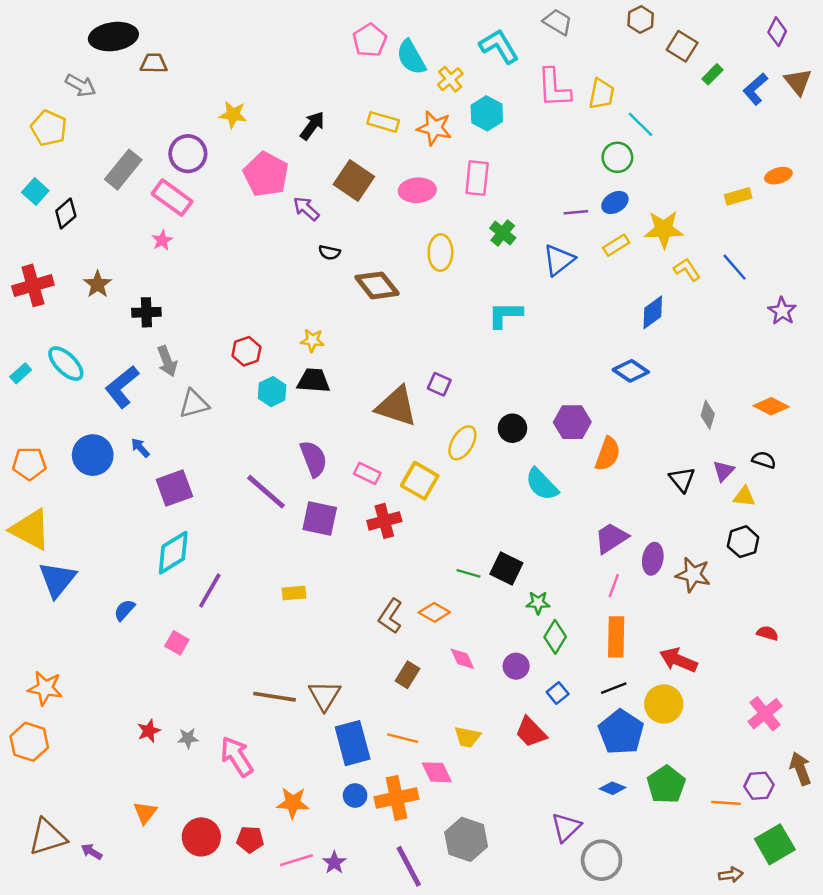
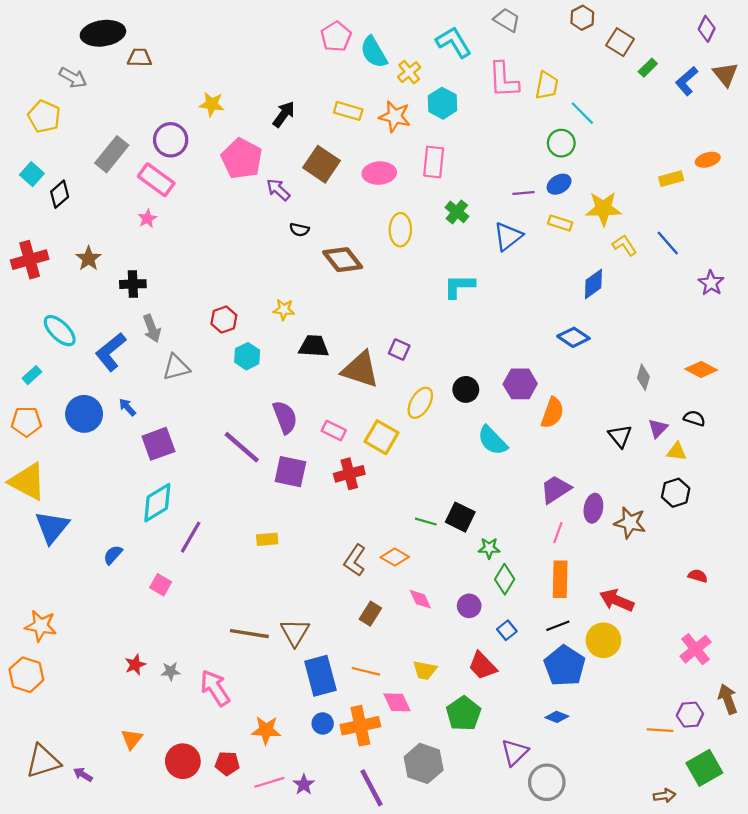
yellow rectangle: (616, 245) -> (560, 223), turned 50
cyan rectangle: (21, 373) -> (32, 375), moved
black trapezoid: (314, 381) -> (314, 346), moved
green pentagon: (666, 785) -> (464, 713), moved

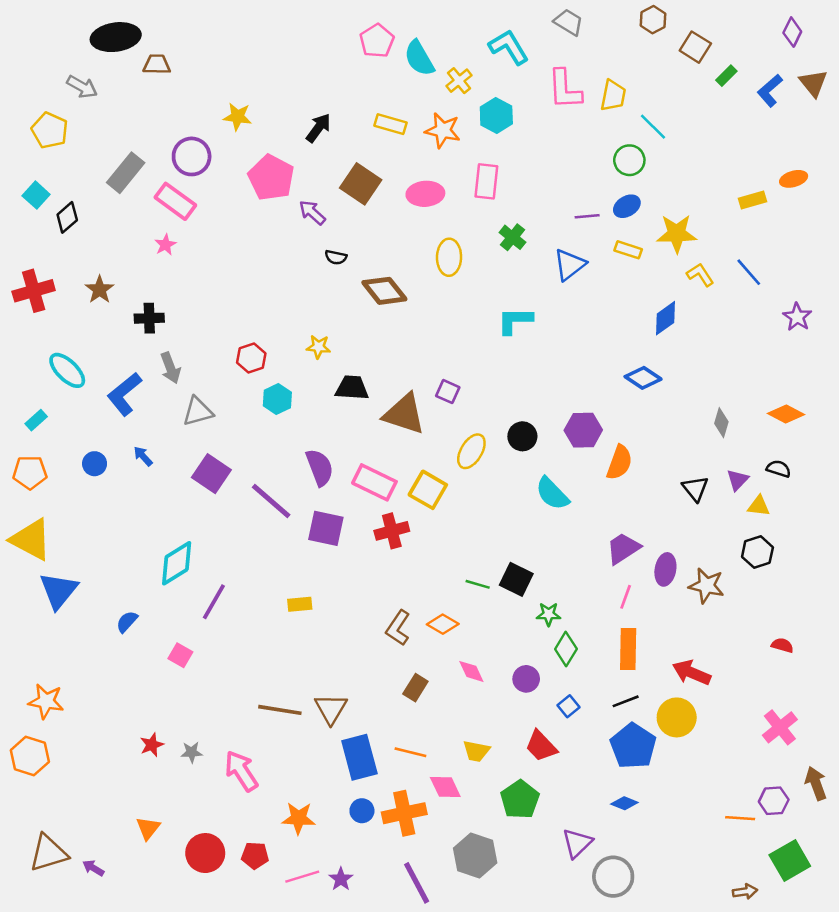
blue circle: (84, 414) -> (95, 464), size x0.6
pink rectangle: (334, 431) -> (374, 482), size x1.6
purple square: (158, 444) -> (211, 474), moved, turned -36

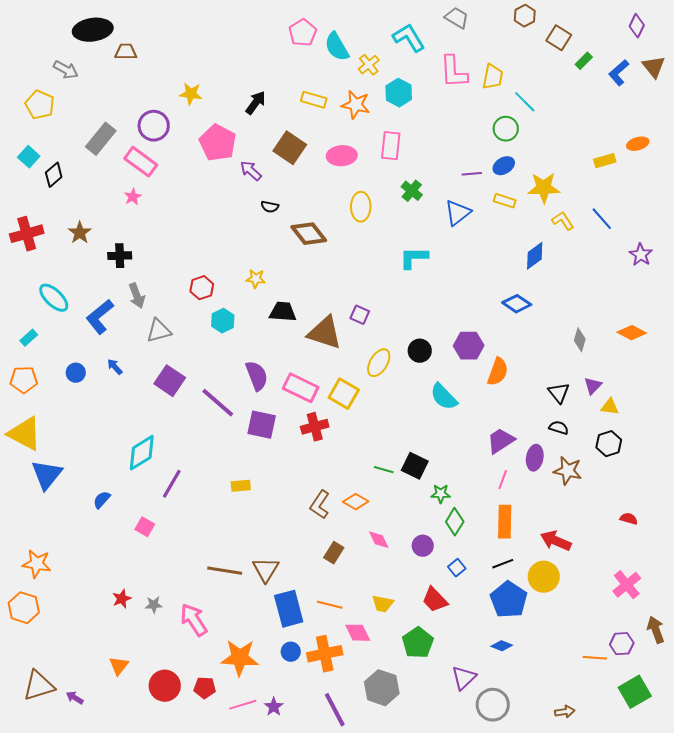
black semicircle: (779, 469) -> (559, 428), moved
orange star: (299, 818) -> (240, 658), size x1.4
brown arrow: (745, 892) -> (565, 712), moved

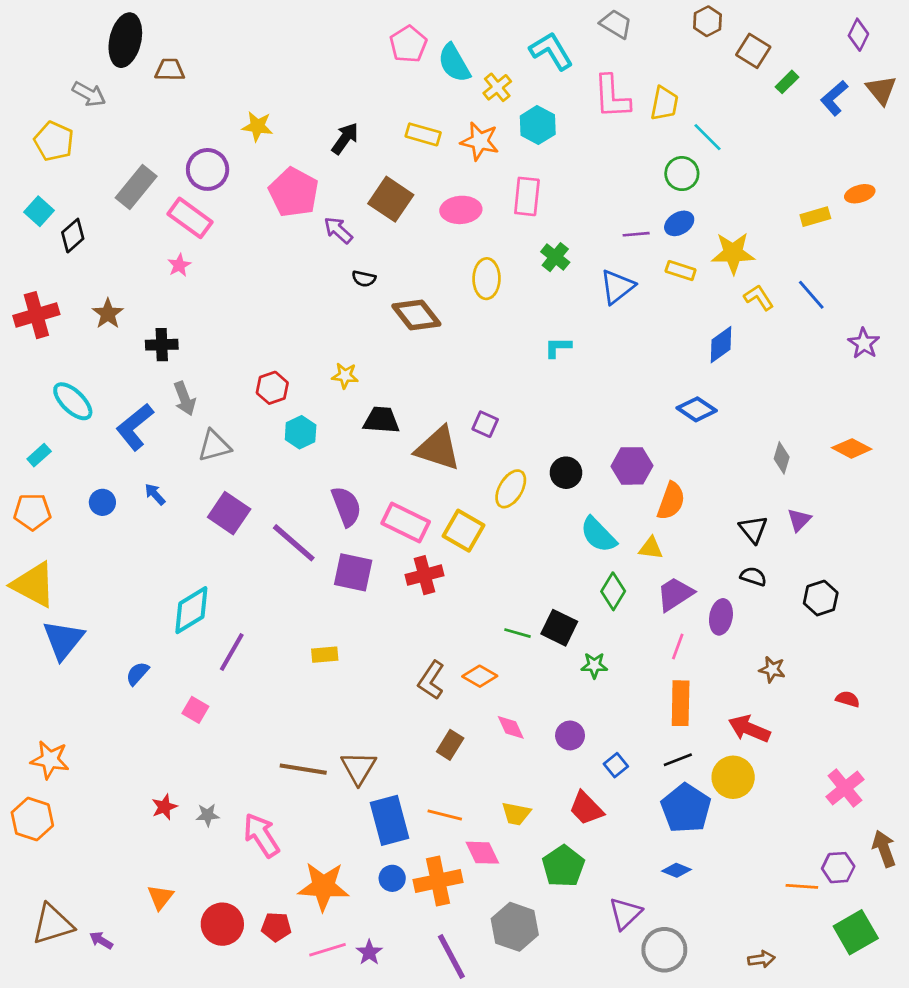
black ellipse: (93, 30) -> (125, 40), turned -69
cyan L-shape: (414, 258) -> (558, 347), size x0.7
yellow triangle: (610, 407) -> (651, 548), moved
brown star: (568, 471) -> (772, 669), moved, size x0.7
green diamond: (455, 522) -> (613, 591), moved

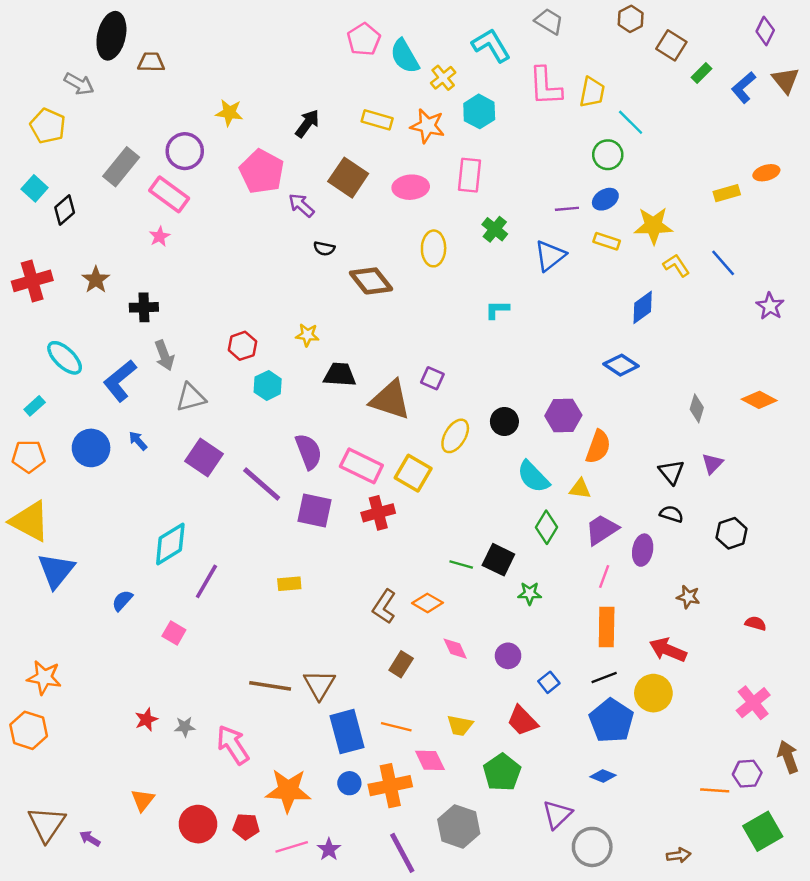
blue circle: (102, 502) -> (91, 448), size x1.6
brown triangle: (53, 924) -> (47, 824), turned -39

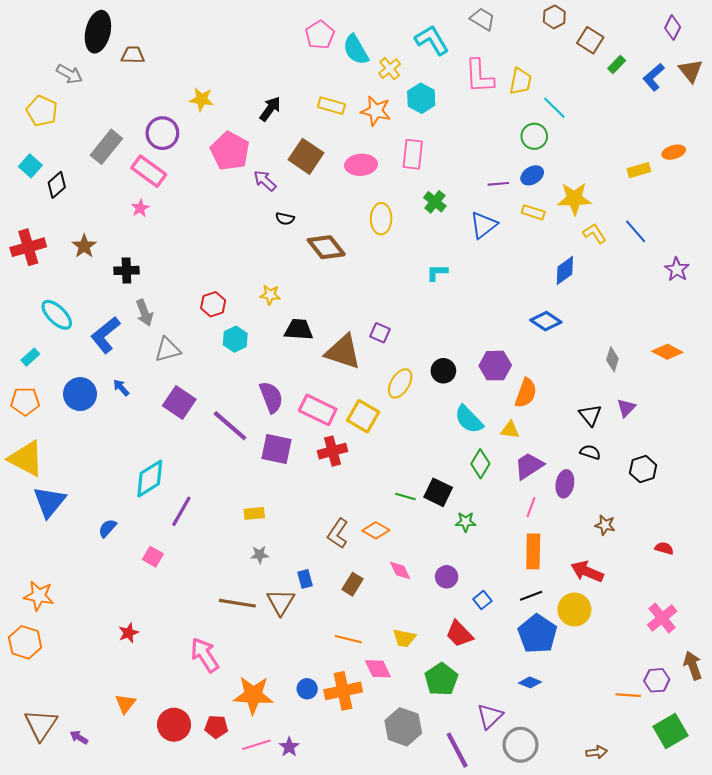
gray star: (185, 727) -> (260, 555), moved
blue rectangle: (347, 732) -> (305, 579), moved, size x0.5
purple line: (402, 853) -> (457, 750), moved

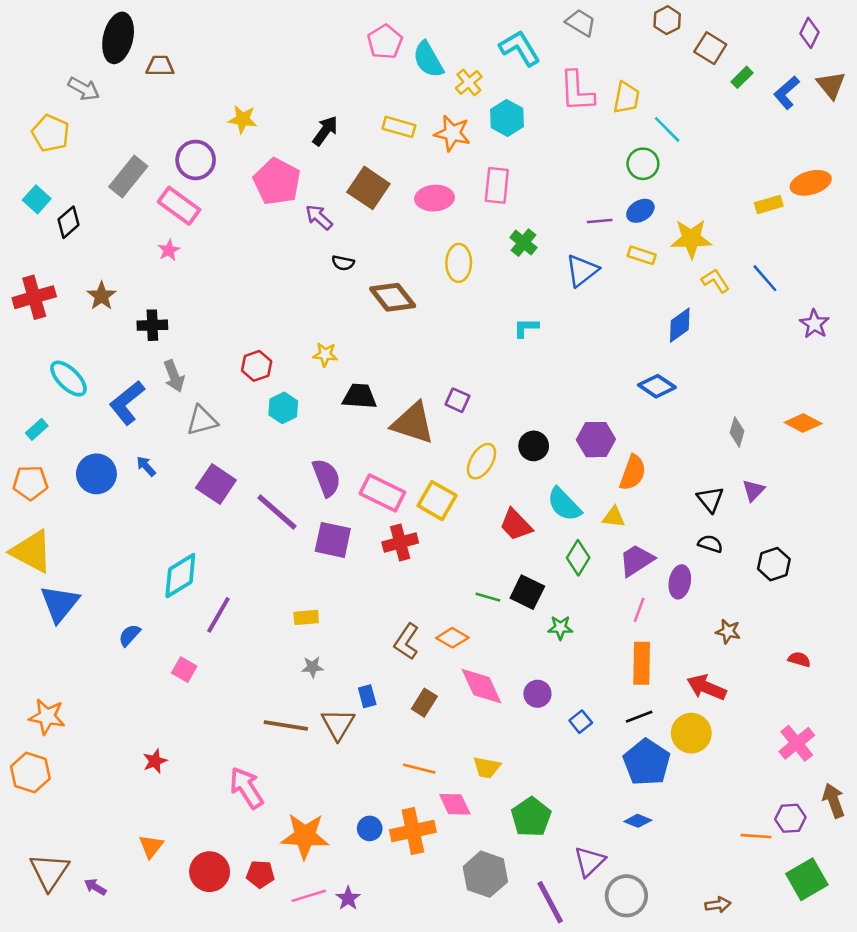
orange ellipse: (674, 152) -> (811, 183), size x1.4
pink diamond: (400, 570) -> (482, 686), size x1.6
red trapezoid: (459, 634) -> (516, 525), moved

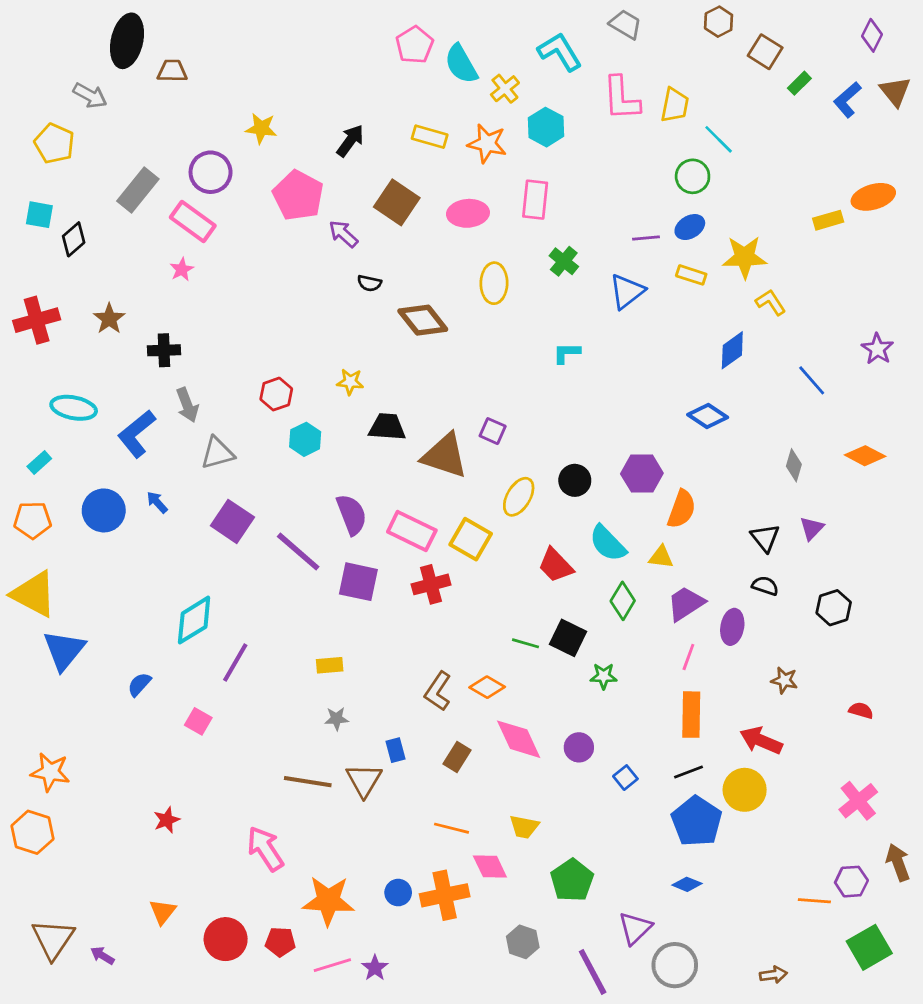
cyan square: (37, 199) -> (39, 215), turned -32
blue line: (765, 278) -> (812, 380), moved
cyan ellipse: (68, 379) -> (74, 408), turned -33
gray hexagon: (485, 874) -> (523, 942), size x0.7

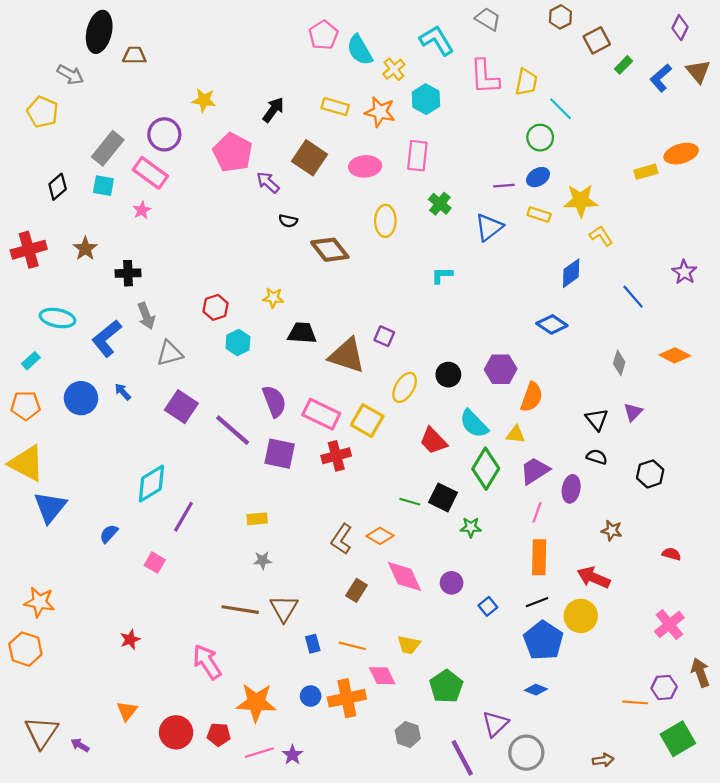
brown square: (765, 52) -> (597, 40), turned 30
cyan square: (39, 215) -> (103, 186), moved
green diamond: (623, 601) -> (486, 469), size x1.4
blue rectangle: (395, 750) -> (313, 644), moved

